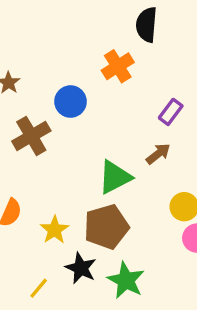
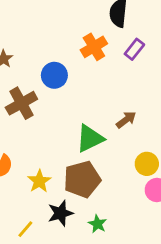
purple rectangle: (171, 112) -> (134, 49), moved
black star: (81, 268) -> (60, 213), turned 30
green star: (126, 280) -> (98, 224), size x0.6

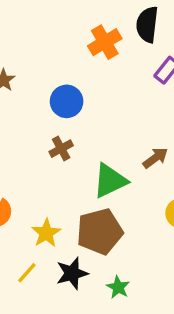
orange cross: (94, 47) -> (105, 42), moved
brown cross: (21, 103) -> (61, 149), moved, size x0.6
yellow line: (25, 229) -> (27, 273), moved

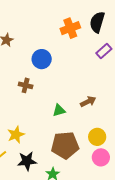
brown cross: (61, 149) -> (26, 85), moved, turned 32
green triangle: (110, 181) -> (59, 110), size x0.6
brown pentagon: (100, 232) -> (65, 145), moved

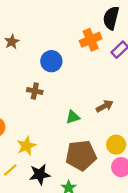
orange cross: (70, 28) -> (91, 40), moved

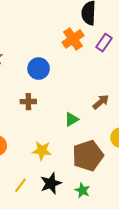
yellow star: (26, 146) -> (42, 151), moved, turned -30

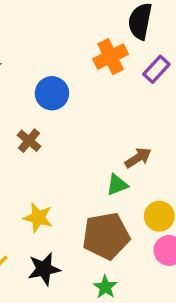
brown cross: (28, 102) -> (29, 141), turned 32
green triangle: (72, 119) -> (117, 185), moved
green star: (82, 190) -> (105, 287), moved

